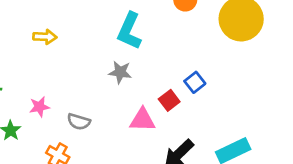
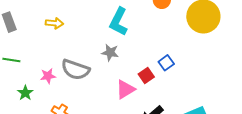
pink triangle: (142, 120) -> (125, 89), turned -35
gray semicircle: (79, 122) -> (75, 70), moved, size x1.6

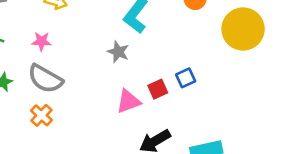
gray semicircle: (75, 70) -> (45, 79), moved
pink star: (48, 76) -> (41, 41), moved

